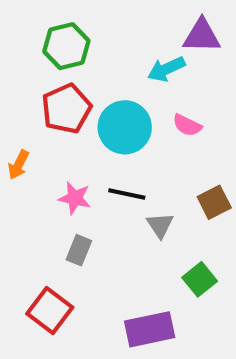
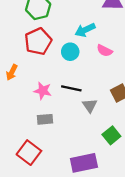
cyan arrow: (166, 69) -> (85, 30), moved
cyan circle: (125, 127) -> (70, 52), size x0.6
gray rectangle: (79, 250) -> (45, 119), turned 63

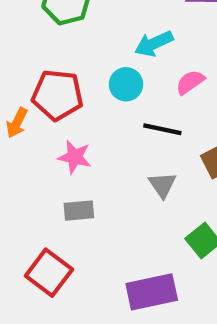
red pentagon: (38, 41) -> (58, 95), moved, turned 30
pink semicircle: (105, 51) -> (190, 82), turned 119
black line: (71, 88) -> (162, 129), moved

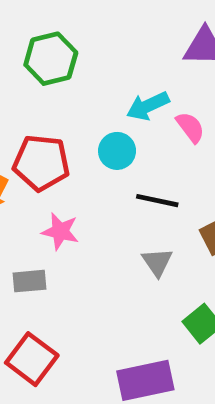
pink semicircle: (190, 82) -> (190, 127), moved, turned 88
gray rectangle: (79, 211) -> (29, 281), moved

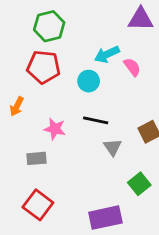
red pentagon: (41, 163) -> (44, 67), moved
black line: (157, 201) -> (96, 120), moved

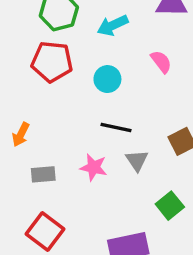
cyan arrow: (107, 54) -> (113, 25), moved
orange arrow: (17, 106) -> (21, 134), moved
pink star: (55, 129) -> (94, 167), moved

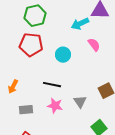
cyan arrow: (113, 25) -> (80, 24), moved
black line: (116, 128) -> (52, 85), moved

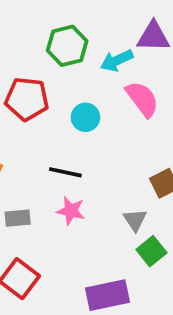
green hexagon: (35, 16) -> (67, 46), moved
pink semicircle: (94, 45) -> (142, 99), size x1.5
gray triangle: (80, 102) -> (135, 220), moved

